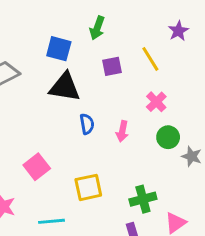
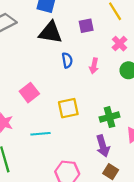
purple square: (112, 66) -> (86, 26), moved

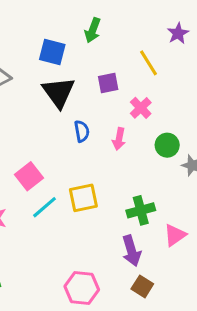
black triangle: (50, 32) -> (58, 92), turned 45
pink cross: (120, 44) -> (141, 108), moved
cyan line: (40, 134) -> (44, 207), moved, turned -36

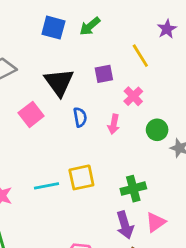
green arrow: (93, 30) -> (90, 26), turned 30
blue square: (52, 52) -> (53, 28), moved
pink square: (29, 176) -> (31, 114), moved
cyan line: (44, 207) -> (46, 186), turned 30
pink triangle: (175, 235) -> (156, 222), moved

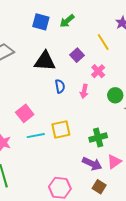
purple square: (104, 74) -> (77, 55), turned -32
black triangle: (59, 82) -> (45, 61), turned -50
pink square: (31, 114) -> (25, 113), moved
purple arrow: (125, 225) -> (92, 164), turned -48

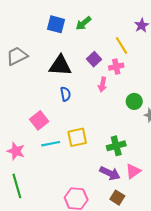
pink cross: (98, 71) -> (116, 67), moved, turned 32
blue semicircle: (60, 86) -> (66, 94), moved
pink arrow: (84, 91) -> (102, 85), moved

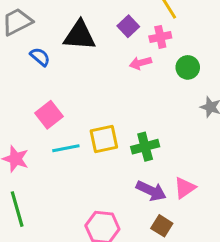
pink arrow: (102, 85) -> (140, 63), turned 64
blue semicircle: (66, 94) -> (40, 57), moved, turned -40
green circle: (134, 101) -> (188, 67), moved
green cross: (116, 146) -> (145, 147), moved

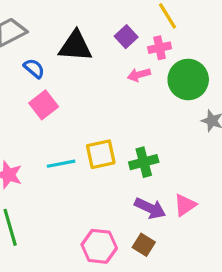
green circle: (188, 67) -> (188, 79), size x1.6
pink square: (49, 115) -> (44, 105), moved
brown square: (162, 226) -> (144, 245), moved

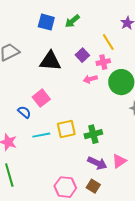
blue semicircle: (34, 68) -> (24, 112), moved
pink square: (44, 105) -> (41, 98), moved

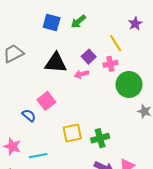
pink arrow: (90, 79) -> (82, 74), moved
cyan line: (41, 135) -> (38, 156), moved

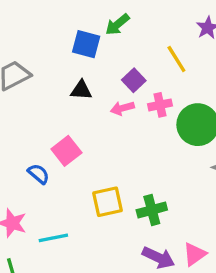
blue square: (52, 23) -> (86, 44), moved
black triangle: (56, 63) -> (81, 90), size x0.6
pink cross: (110, 64) -> (160, 105), moved

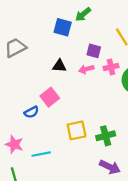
purple square: (134, 80) -> (94, 51), turned -32
black triangle: (81, 90) -> (59, 66), moved
blue semicircle: (39, 174) -> (31, 112), turned 112

